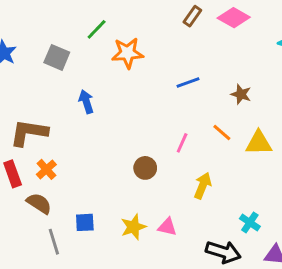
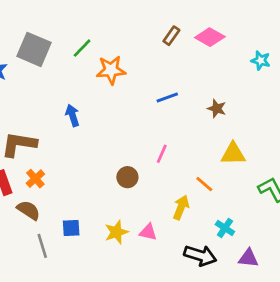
gray square: (57, 57) -> (34, 49), moved, size x1.4
orange line: (222, 133) -> (204, 184), moved
yellow arrow: (203, 186) -> (181, 207), moved

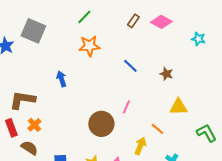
green line: (82, 48) -> (84, 17), moved
blue line: (167, 98) -> (130, 66), turned 63
brown circle: (127, 177) -> (101, 124), size x1.6

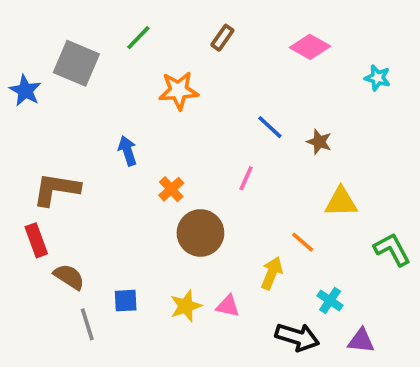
green line: (84, 17) -> (138, 38), moved
brown rectangle: (133, 21) -> (222, 38), moved
blue line: (130, 66) -> (270, 127), moved
pink line: (126, 107) -> (246, 178), moved
orange cross: (34, 125) -> (171, 189), moved

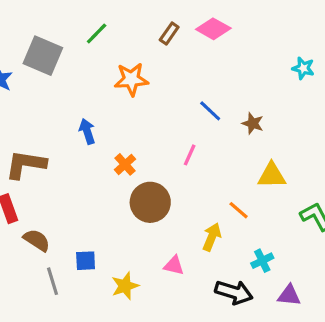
pink diamond: (310, 47) -> (213, 29), moved
cyan cross: (330, 301) -> (262, 261), turned 30
yellow star: (186, 306) -> (125, 286), moved

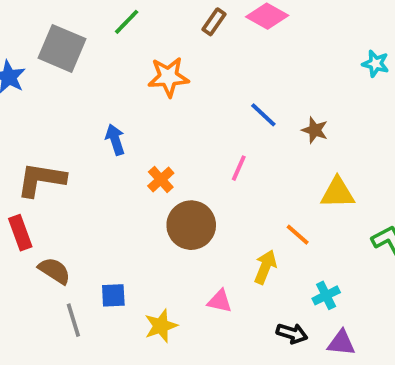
black arrow: (234, 292) -> (292, 333), size x0.7
purple triangle: (289, 295) -> (341, 343), moved

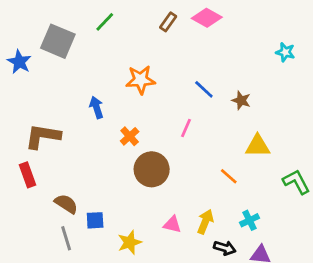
orange star: (168, 77) -> (141, 80), moved
yellow arrow: (265, 267) -> (205, 222), moved
brown semicircle: (54, 271) -> (66, 204), moved

